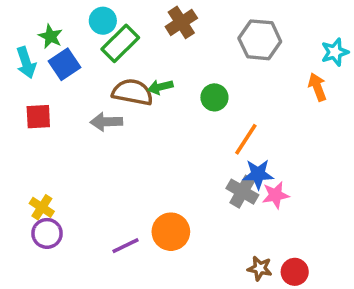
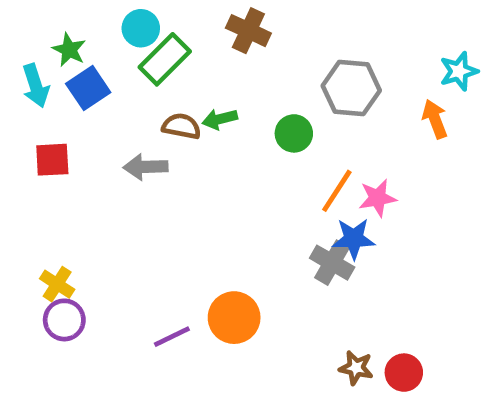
brown cross: (181, 22) -> (248, 31), turned -32
gray hexagon: (260, 40) -> (351, 88), moved
brown semicircle: (132, 92) -> (181, 126), size x0.7
pink star: (275, 195) -> (378, 198), moved

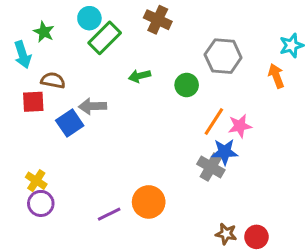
blue square: (88, 88) -> (70, 123), moved
brown semicircle: (181, 126) -> (53, 80), moved

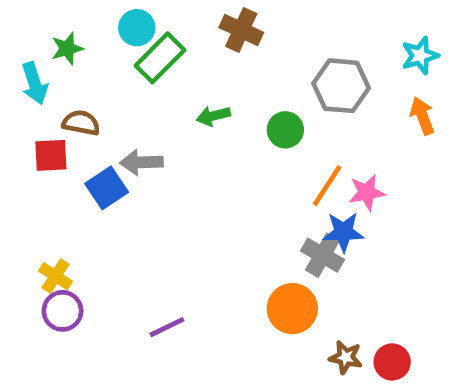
green star: (44, 32) -> (67, 49), turned 30
cyan star: (291, 45) -> (420, 56), moved
orange circle: (149, 202) -> (292, 309), moved

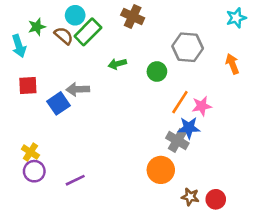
cyan star: (420, 56) -> (236, 18), moved
brown semicircle: (81, 123) -> (64, 36), moved, turned 30
purple line: (167, 327) -> (75, 180), moved

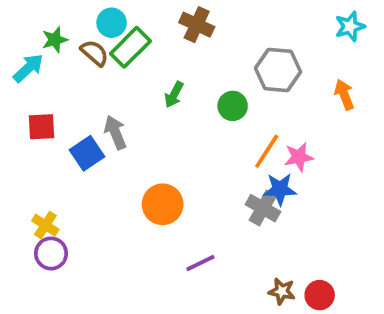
cyan arrow: (19, 46) -> (28, 68), turned -115
green arrow: (117, 64) -> (174, 95), turned -48
gray arrow: (78, 89) -> (115, 132), turned 70
orange circle: (161, 170) -> (163, 204), moved
purple line: (75, 180) -> (200, 263), moved

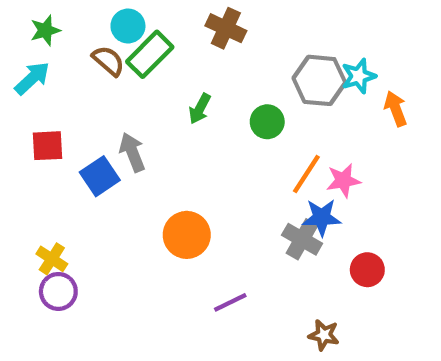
cyan star: (350, 26) -> (359, 76), moved
green star: (55, 40) -> (45, 30), moved
red circle: (320, 295) -> (367, 270), moved

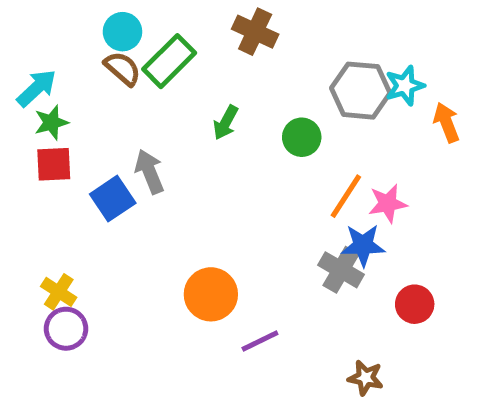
cyan circle: (128, 26) -> (122, 32), moved
green star: (45, 30) -> (51, 122), moved
orange circle: (187, 235) -> (211, 294), moved

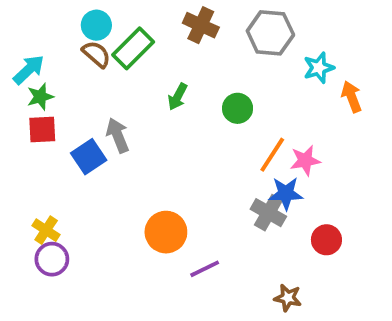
gray hexagon: (361, 91) -> (270, 33), moved

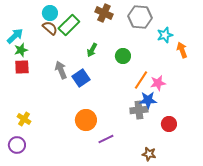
blue square: (89, 157) -> (81, 78), moved
gray cross: (268, 213) -> (139, 110), turned -36
purple circle: (52, 259) -> (17, 145), moved

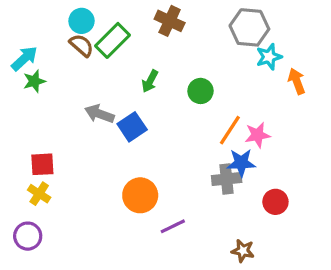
gray hexagon: (140, 17) -> (249, 27), moved
red square: (22, 67) -> (42, 164), moved
gray arrow: (61, 70) -> (99, 114), turned -48

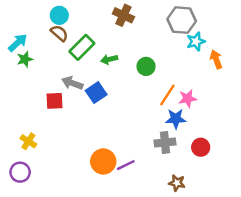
green rectangle: (112, 40) -> (82, 47), moved
green arrow: (150, 81) -> (109, 59), turned 49
red square: (42, 164) -> (55, 101), moved
gray cross: (227, 179) -> (165, 142), moved
orange circle: (140, 195) -> (103, 161), moved

